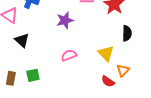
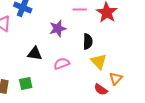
black semicircle: (127, 33) -> (88, 42), moved
black triangle: (22, 40) -> (35, 54), moved, turned -35

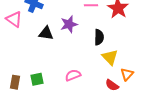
black triangle: (35, 54) -> (46, 33), moved
pink semicircle: (62, 64) -> (73, 75), moved

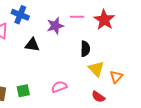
purple star: (69, 24) -> (55, 26), moved
orange triangle: (127, 74) -> (116, 77), moved

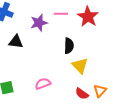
orange triangle: (116, 77) -> (100, 91), moved

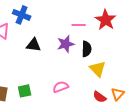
pink line: (61, 14) -> (79, 25), moved
purple star: (39, 23) -> (66, 44), moved

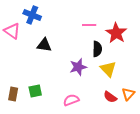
red star: (106, 20) -> (116, 33), moved
purple star: (66, 44) -> (78, 67), moved
pink semicircle: (61, 87) -> (71, 100), moved

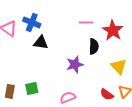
blue cross: (32, 15) -> (32, 22), moved
yellow triangle: (108, 69) -> (119, 66), moved

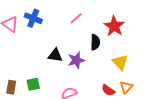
pink line: (86, 22) -> (76, 18), moved, turned -40
black triangle: (41, 42) -> (55, 55), moved

